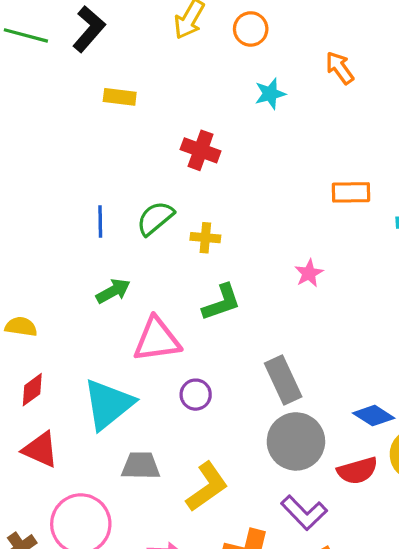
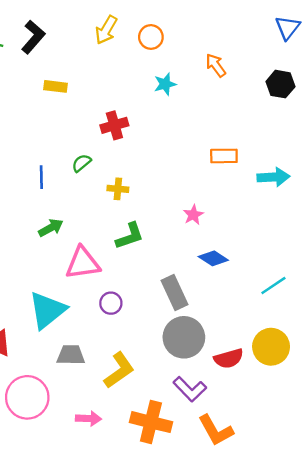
red cross: (201, 150) -> (114, 125), turned -36
green semicircle: (155, 218) -> (81, 163), moved, size x0.7
blue diamond: (374, 416) -> (213, 258), moved

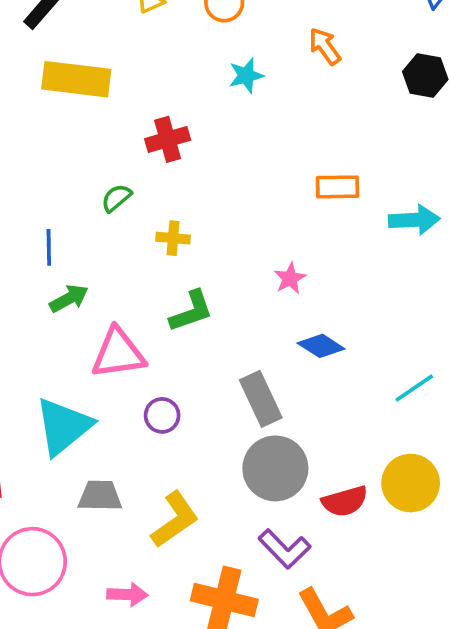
yellow rectangle: (56, 86) -> (76, 79), size x1.8
blue line: (41, 177) -> (49, 247), moved

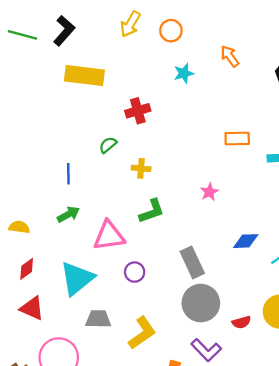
green arrow: (69, 298) -> (68, 214), moved
blue diamond: (321, 346) -> (246, 241), moved, turned -35
red semicircle: (345, 501) -> (241, 322), size x0.7

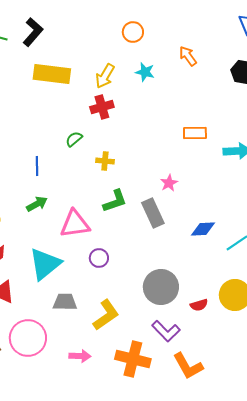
yellow arrow: (130, 24) -> (105, 76), moved
cyan star: (184, 73) -> (145, 72), turned 30
gray rectangle: (192, 262) -> (153, 213), moved

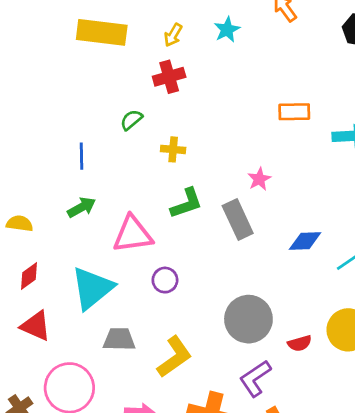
cyan star: (145, 72) -> (227, 30), turned 30
yellow arrow: (105, 76) -> (173, 35), size x0.7
purple L-shape: (166, 331) -> (255, 378), turned 100

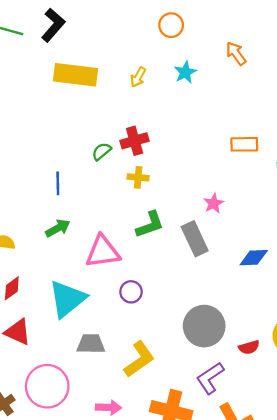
red cross: (169, 77) -> (135, 141), moved

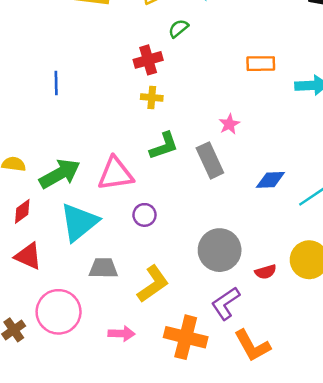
green semicircle: (101, 151) -> (178, 28), moved
blue line: (58, 183) -> (56, 83), moved
green arrow: (58, 228) -> (60, 174), moved, size x1.6

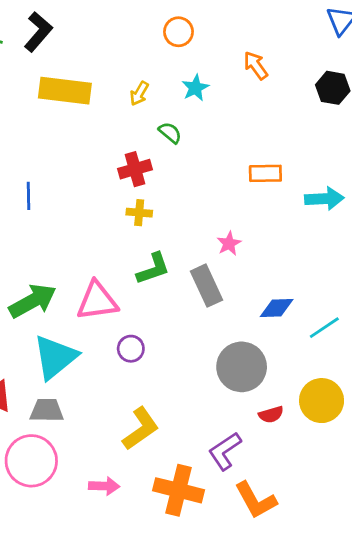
green semicircle: (178, 28) -> (170, 133), turned 80
gray circle: (220, 250) -> (242, 367), moved
gray trapezoid: (103, 268) -> (47, 410), moved

